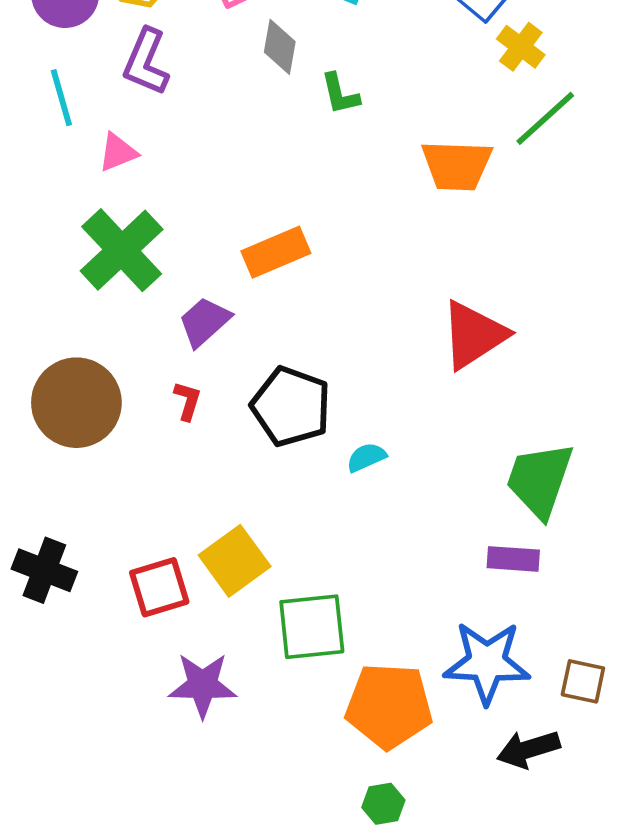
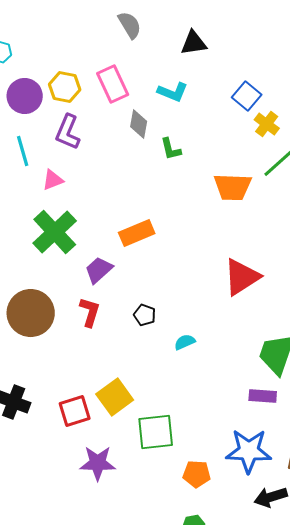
red L-shape: (187, 401) -> (90, 312), size x1.4
black pentagon: (291, 406) -> (145, 315), size x0.5
orange pentagon: (389, 706) -> (197, 474), size x0.6

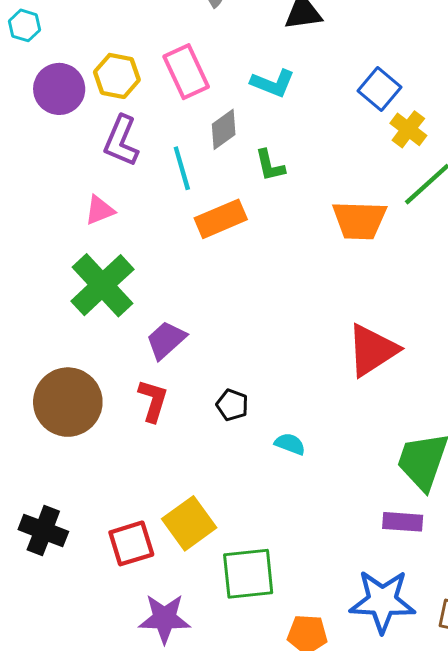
gray diamond: (139, 124) -> (224, 129), turned 44
cyan line: (23, 151) -> (182, 168), moved
orange rectangle: (137, 233) -> (221, 219), moved
cyan semicircle: (185, 342) -> (290, 444), turned 45

